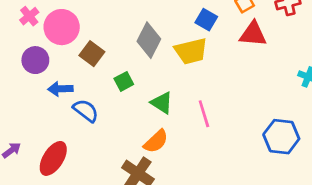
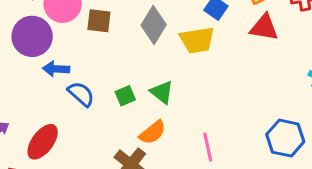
brown square: (92, 54) -> (99, 21), moved, turned -35
purple circle: (35, 60) -> (32, 36), size x1.4
green square: (124, 81) -> (125, 96), moved
pink line: (204, 114) -> (208, 147), moved

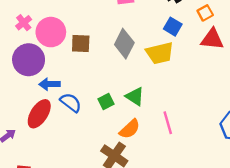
red ellipse: (43, 142) -> (39, 114), moved
pink line: (208, 147) -> (168, 123), moved

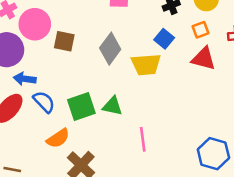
green triangle: (135, 96) -> (112, 106), turned -30
green square: (106, 101) -> (81, 106), size x1.6
orange semicircle: (130, 129) -> (58, 138), moved

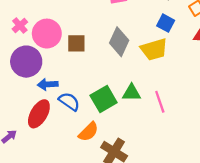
pink line: (143, 139) -> (160, 102), moved

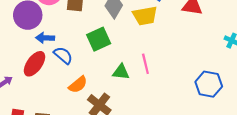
green triangle: (132, 93) -> (121, 72), moved
green square: (104, 99) -> (99, 39), moved

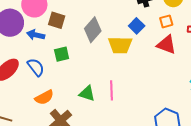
blue arrow: (45, 38) -> (36, 35), moved
green square: (99, 39) -> (62, 54), moved, size x0.7

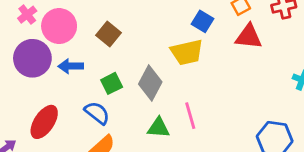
brown square: (57, 20) -> (108, 34), moved, turned 36
gray diamond: (93, 30) -> (150, 83), moved
blue semicircle: (36, 67) -> (97, 113), moved

